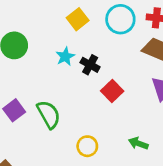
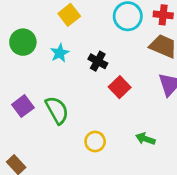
yellow square: (78, 19) -> (69, 15), moved
cyan star: (65, 56) -> (60, 53), moved

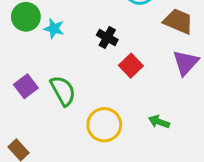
cyan star: (60, 53) -> (54, 29), moved, turned -30
yellow circle: (95, 142) -> (104, 125), size x1.5

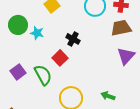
brown trapezoid: (178, 21) -> (121, 28), turned -35
red square: (131, 66) -> (60, 58), moved

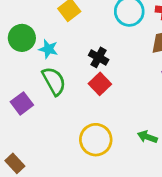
red square: (60, 58) -> (100, 84), moved
green semicircle: (43, 75) -> (54, 81), moved

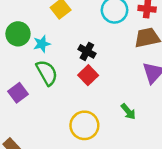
cyan star: (48, 49) -> (42, 44), turned -30
green arrow: (147, 137) -> (128, 112), moved, turned -150

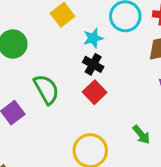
cyan star: (42, 44) -> (93, 38), moved

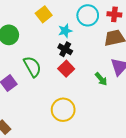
green arrow: (141, 135) -> (101, 79), moved

